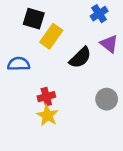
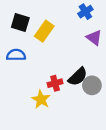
black square: (34, 19) -> (20, 22), moved
black semicircle: (80, 58) -> (78, 77), moved
red cross: (46, 97) -> (55, 83), moved

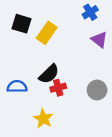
blue semicircle: (16, 55) -> (17, 87), moved
black semicircle: (78, 77) -> (49, 74), moved
yellow star: (41, 99) -> (43, 119), moved

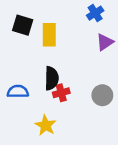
yellow rectangle: (47, 33) -> (49, 35), turned -35
purple triangle: (99, 40) -> (105, 42), turned 48
black semicircle: (49, 74) -> (52, 78), turned -45

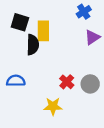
black semicircle: (52, 78) -> (33, 45), moved
red cross: (61, 93) -> (67, 82), moved, turned -32
yellow star: (46, 125) -> (53, 106), moved, turned -30

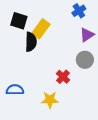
yellow rectangle: (43, 31) -> (41, 29), turned 36
blue semicircle: (16, 81) -> (15, 90), moved
gray circle: (90, 84) -> (85, 60), moved

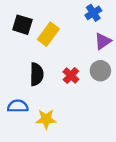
black semicircle: (31, 42) -> (37, 74), moved
red cross: (63, 77) -> (71, 75), moved
yellow star: (50, 100) -> (46, 119), moved

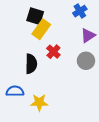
black square: (22, 25) -> (35, 16), moved
red cross: (71, 75) -> (53, 52), moved

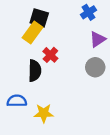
yellow rectangle: (41, 29) -> (32, 33), moved
red cross: (53, 52) -> (50, 55), moved

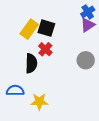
blue cross: (89, 12) -> (88, 12), moved
black square: (39, 18) -> (46, 28), moved
purple triangle: (97, 39) -> (88, 25), moved

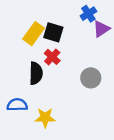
blue cross: (88, 12) -> (88, 14), moved
gray circle: (86, 60) -> (91, 78), moved

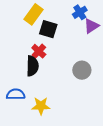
yellow rectangle: (34, 34) -> (34, 14), moved
red cross: (52, 57) -> (39, 51), moved

